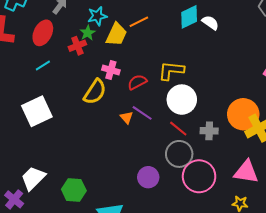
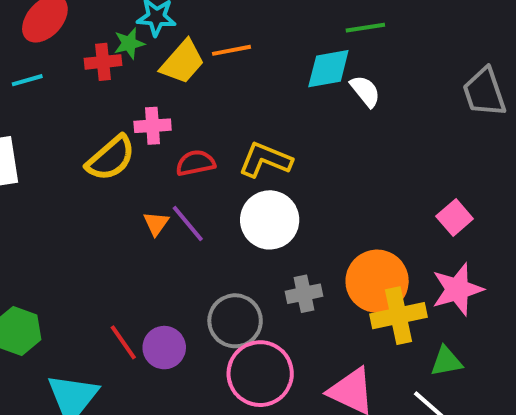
pink cross: (111, 70) -> (153, 126), turned -36
red line: (178, 129) -> (123, 342), moved
gray cross: (209, 131) -> (304, 294), turned -30

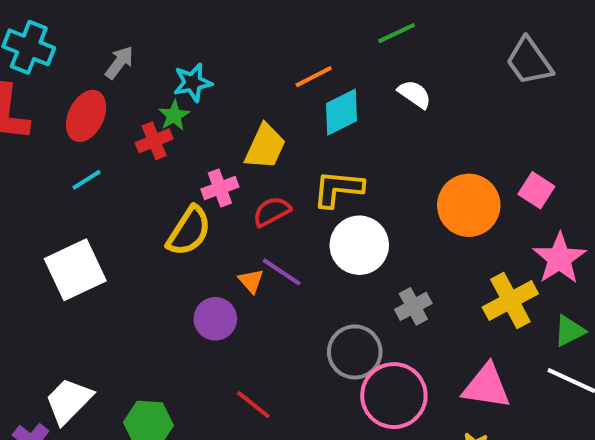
orange line: (232, 50) -> (314, 77), moved
yellow trapezoid: (182, 62) -> (265, 147), moved
cyan diamond: (328, 69) -> (341, 112), moved
orange circle: (377, 281) -> (469, 205), moved
purple circle: (164, 348) -> (215, 319), moved

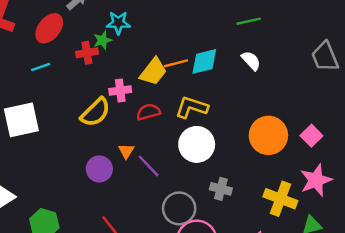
orange line: (314, 77) -> (176, 63), moved
purple line: (282, 272) -> (149, 166), moved
yellow cross: (510, 300) -> (280, 199), turned 36
gray cross: (413, 306) -> (221, 189), turned 30

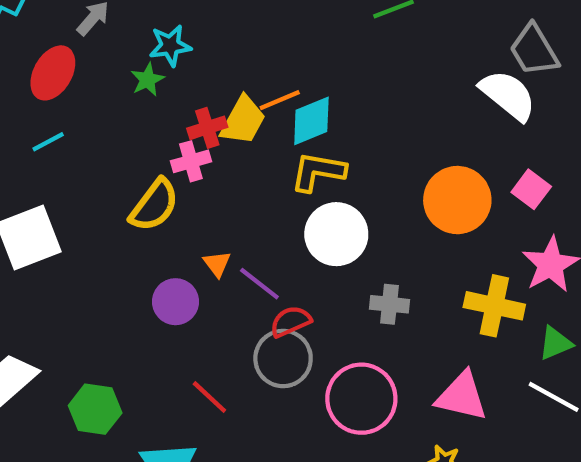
red cross: (87, 53) -> (207, 128), moved
cyan diamond: (204, 61) -> (311, 121), moved
white semicircle: (251, 61) -> (508, 95), moved, size x1.6
red semicircle: (148, 112) -> (291, 322), moved
gray circle: (179, 208) -> (283, 359), moved

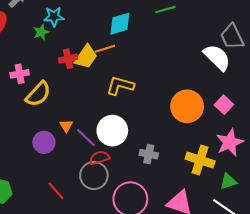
cyan diamond: (311, 121) -> (120, 24), moved
pink cross: (191, 161) -> (20, 74), moved
white circle: (336, 234) -> (112, 131), moved

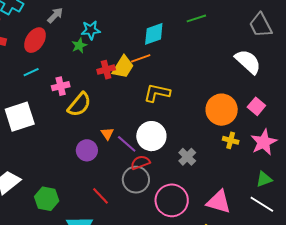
gray trapezoid: (232, 37) -> (261, 25), moved
gray cross: (149, 154) -> (187, 157), turned 36
yellow cross: (200, 160) -> (231, 140), moved, size x0.6

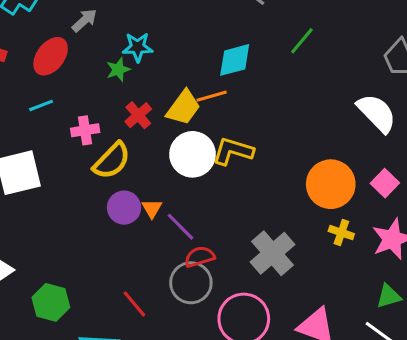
green line: (196, 18) -> (302, 41), turned -36
red cross: (106, 70) -> (138, 115), moved, turned -30
white circle: (151, 136) -> (193, 154), moved
purple circle: (87, 150) -> (124, 208), moved
gray cross: (187, 157) -> (272, 253), size x1.6

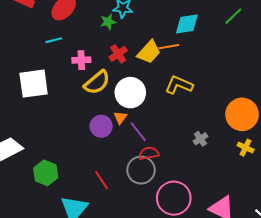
white circle: (193, 154) -> (130, 93), moved
purple circle: (124, 208) -> (101, 126), moved
gray cross: (272, 253) -> (200, 139), moved, size x0.5

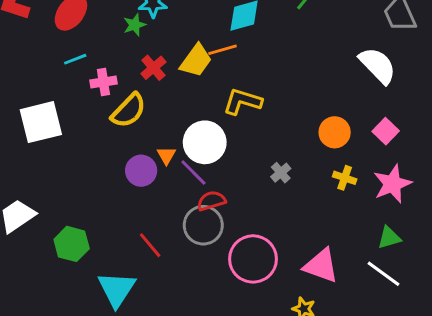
cyan line: (54, 40) -> (75, 59), moved
white circle: (130, 93) -> (205, 142), moved
orange circle: (242, 114) -> (335, 132), size x0.7

